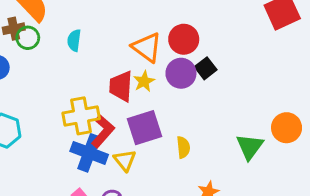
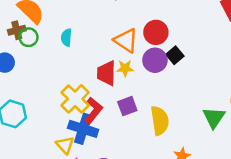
yellow star: (144, 81) -> (125, 68), turned 30
yellow cross: (81, 116) -> (75, 99), turned -32
purple square: (144, 128) -> (127, 106), size x0.7
yellow semicircle: (183, 147) -> (160, 121), size x1.6
yellow triangle: (125, 160) -> (65, 145), moved

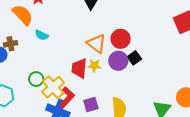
brown cross: (17, 30) -> (10, 44), moved
green circle: (29, 37) -> (36, 79), moved
cyan semicircle: (66, 38) -> (42, 35), moved, turned -72
purple square: (127, 106) -> (91, 105), moved

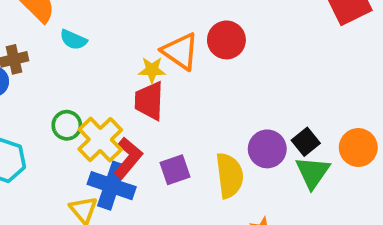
black square: (134, 58) -> (306, 142), moved
purple circle: (118, 61) -> (267, 149), moved
yellow star: (94, 66) -> (152, 70), moved

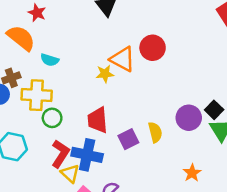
red trapezoid: (149, 101) -> (98, 120), moved
yellow cross: (100, 140) -> (37, 95), moved, turned -36
red L-shape: (128, 158) -> (60, 154), moved
yellow semicircle: (229, 175) -> (155, 132), moved, size x0.7

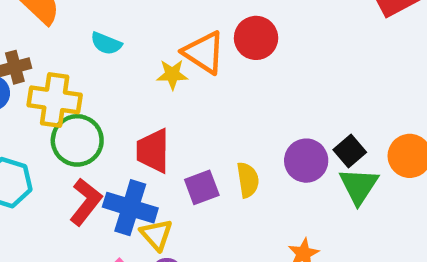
cyan semicircle: (50, 60) -> (106, 43), moved
green circle: (52, 118) -> (77, 140), size x1.5
yellow triangle: (70, 173) -> (156, 235), moved

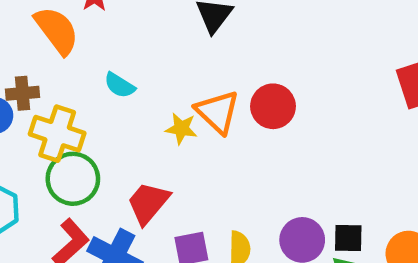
red trapezoid: (153, 151) -> (148, 203), turned 30
black square: (350, 151) -> (348, 238), turned 32

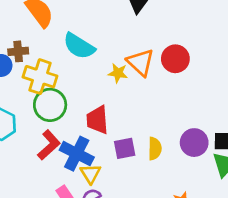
cyan semicircle: (120, 85) -> (79, 46), size x1.6
red trapezoid: (148, 203) -> (97, 120), turned -44

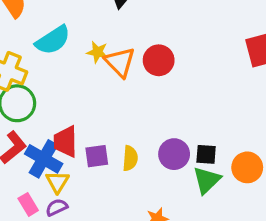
cyan semicircle: (79, 46) -> (53, 40), turned -68
yellow star: (118, 73) -> (97, 52), moved
red trapezoid: (97, 120) -> (66, 142), moved

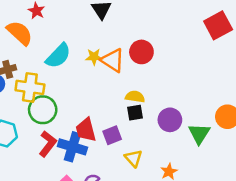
black square: (206, 154) -> (135, 113), moved
yellow semicircle: (130, 158) -> (135, 97), moved, turned -72
yellow triangle: (57, 182) -> (133, 158), moved

